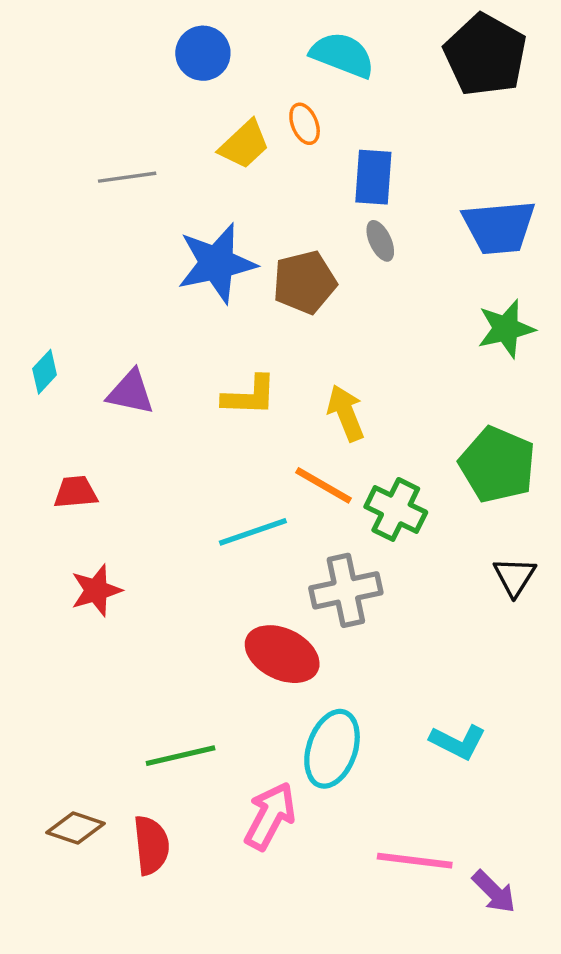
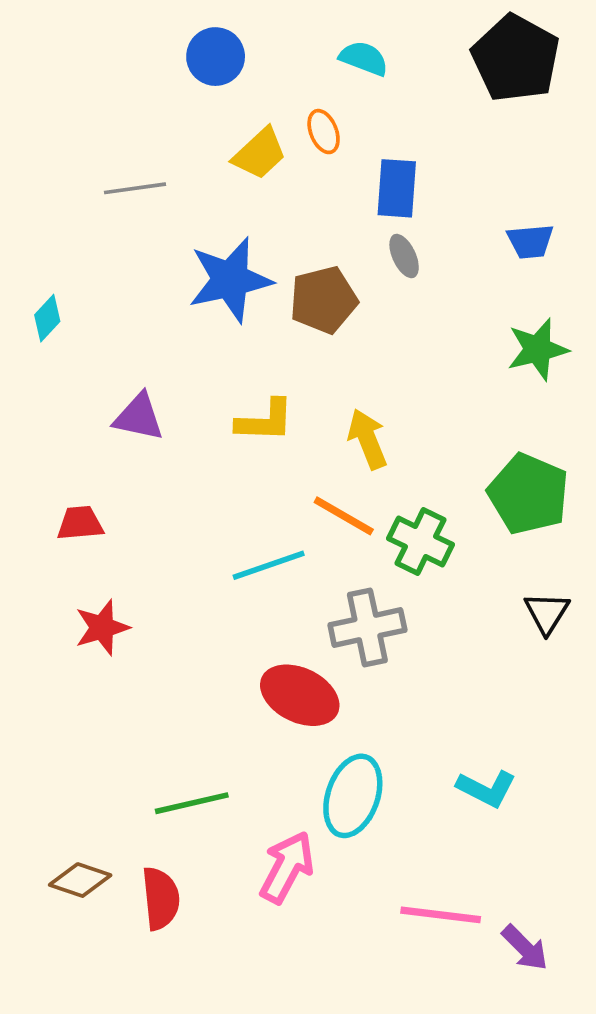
cyan semicircle: (342, 55) -> (364, 58), size x0.7
blue trapezoid: (499, 227) -> (530, 241), size x0.6
cyan diamond: (45, 372) -> (47, 318), moved

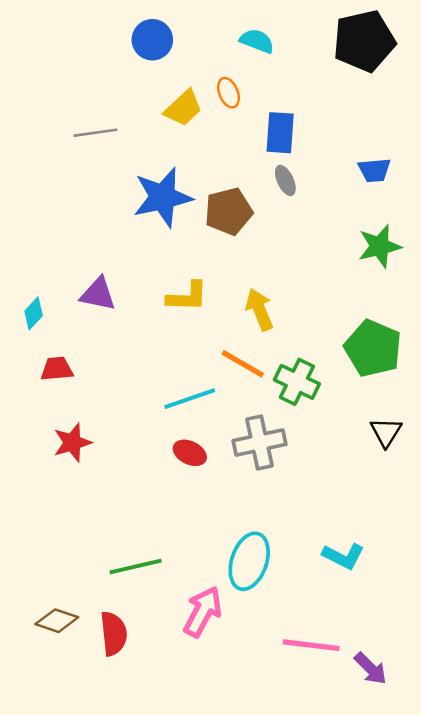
black pentagon: (516, 58) -> (364, 41), turned 30
cyan diamond: (47, 318) -> (34, 313), moved
red ellipse: (300, 695) -> (190, 453), moved, size x0.6

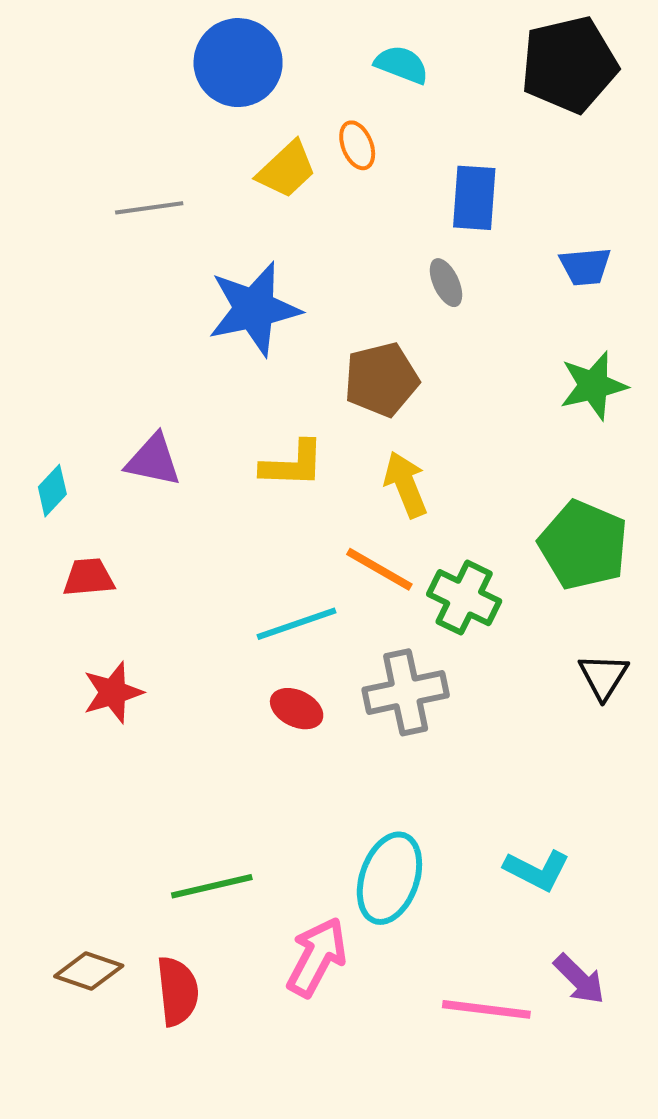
blue circle: (152, 40) -> (238, 63), size x1.4
blue rectangle: (280, 133) -> (474, 198), moved
brown pentagon: (229, 211) -> (381, 380), moved
purple arrow: (371, 668) -> (579, 979), moved

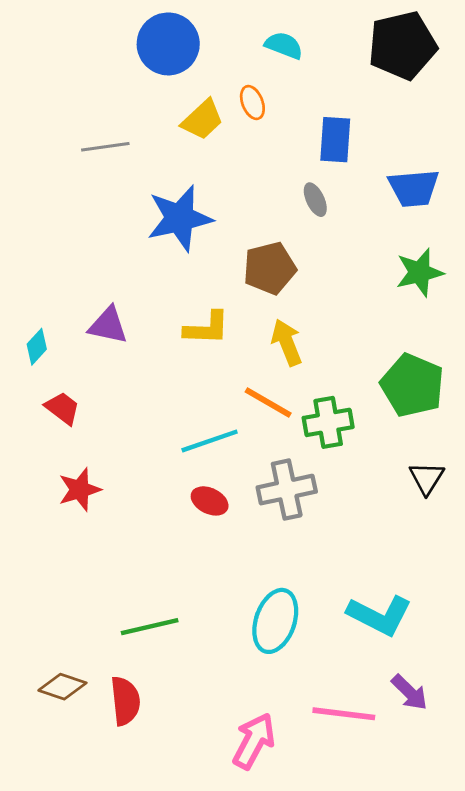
blue trapezoid: (585, 266) -> (414, 188), size x1.4
red trapezoid: (89, 577) -> (62, 408), turned 42
green cross: (464, 598) -> (328, 422), turned -36
cyan L-shape: (537, 870) -> (380, 615), size x1.4
pink arrow: (317, 957) -> (254, 741), moved

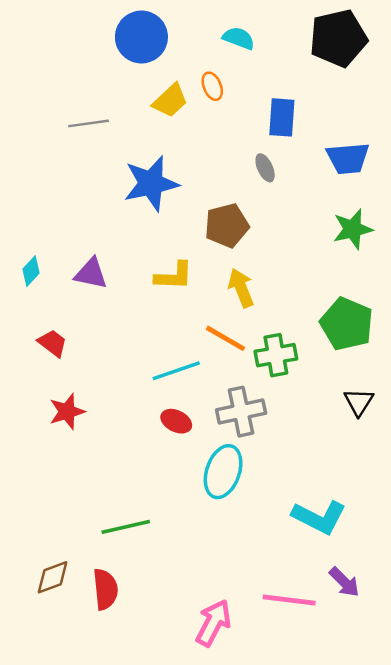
cyan diamond: (37, 347) -> (31, 271), moved
cyan ellipse: (275, 621) -> (223, 472), moved
brown diamond: (62, 687) -> (53, 577), turned -39

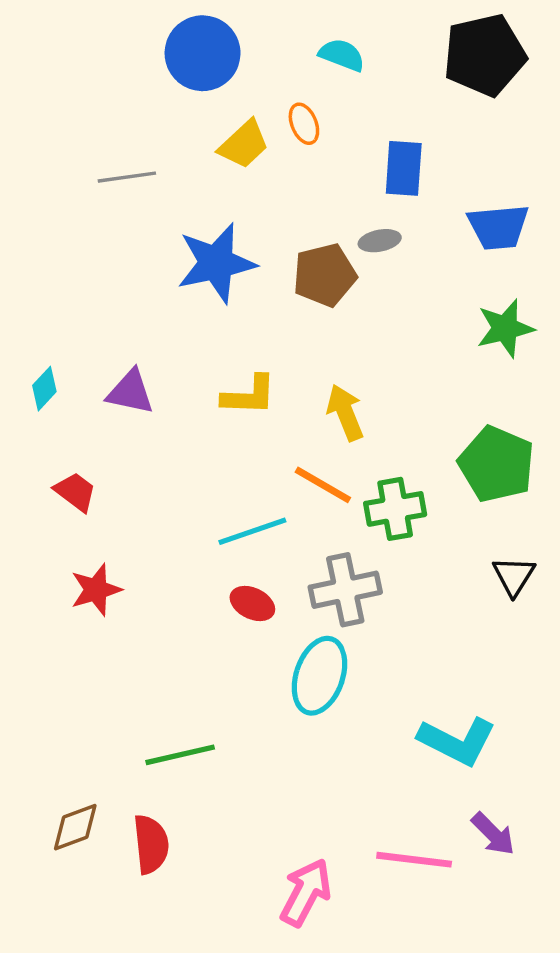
gray ellipse: (265, 168) -> (380, 241), turned -76
brown pentagon: (227, 225) -> (325, 275), moved

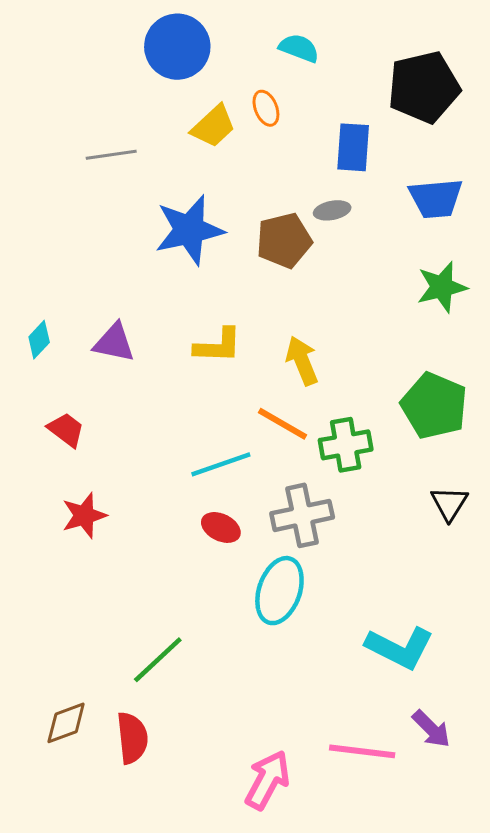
black pentagon: (485, 55) -> (424, 87), moved
green line: (180, 755) -> (158, 660), turned -30

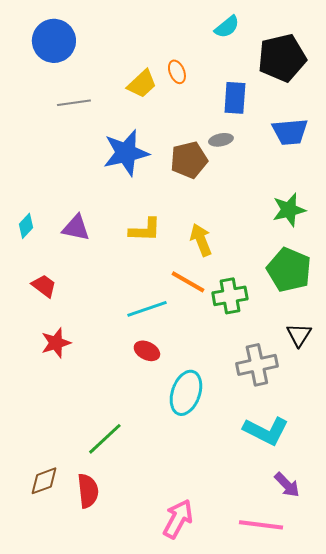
blue circle: (177, 47) -> (54, 41), moved
cyan semicircle: (299, 48) -> (227, 27), moved, turned 120
green star: (442, 287) -> (289, 210), moved
gray cross: (302, 515) -> (257, 365), moved
pink line: (362, 751) -> (261, 525), moved

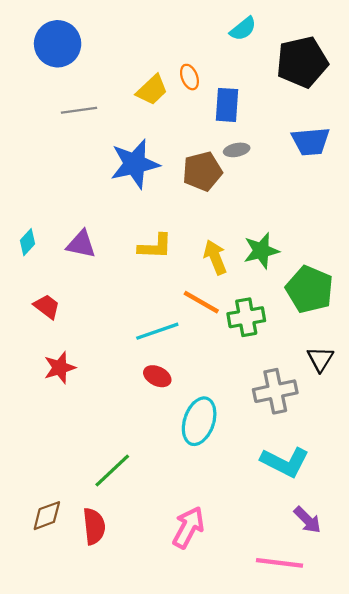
blue rectangle: (235, 98) -> (227, 105), moved
green star: (289, 210) -> (261, 251), moved
pink arrow: (178, 519) -> (188, 527), moved

